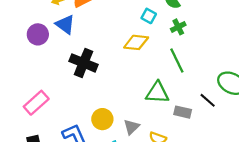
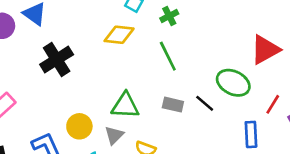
black cross: (84, 63) -> (57, 60), turned 36
green triangle: (157, 93) -> (125, 106), moved
gray rectangle: (183, 112) -> (173, 105), moved

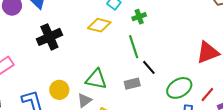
green ellipse: (233, 83) -> (179, 88), moved, turned -65
black line: (205, 103) -> (149, 67), moved
gray rectangle: (173, 105) -> (132, 84), turned -35

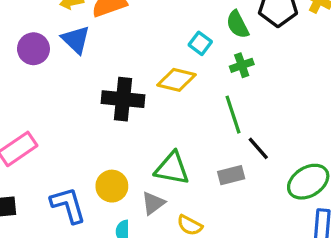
black cross: (49, 37) -> (123, 99), moved, turned 30

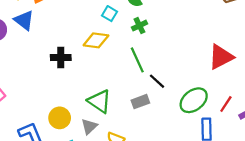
black cross: (123, 99) -> (61, 58), size x0.7
green triangle: (172, 168) -> (99, 101), turned 30

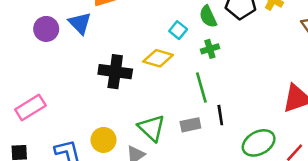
black cross: (61, 58) -> (115, 72), size x1.4
black line: (157, 81) -> (220, 115), turned 30
gray rectangle: (140, 102) -> (190, 125), moved

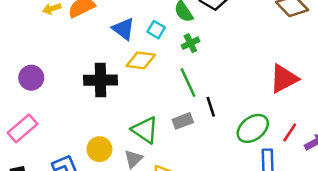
blue triangle: (80, 23) -> (123, 29), moved
purple circle: (46, 29) -> (31, 78), moved

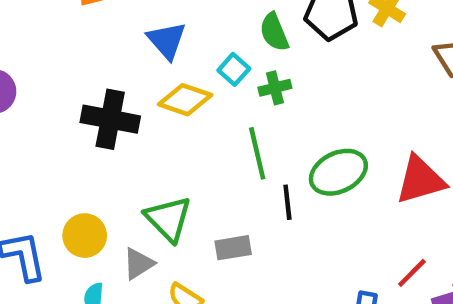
cyan square: (156, 30) -> (234, 69), moved
gray rectangle: (183, 121) -> (233, 248), moved
green ellipse: (253, 128) -> (338, 172), moved

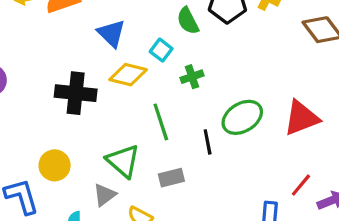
green cross: (275, 88) -> (192, 77), moved
green line: (257, 153) -> (161, 122), moved
yellow circle: (85, 236) -> (55, 165), moved

